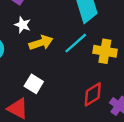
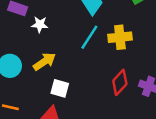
white star: (23, 25) -> (40, 24), moved
yellow arrow: (41, 43) -> (44, 62), moved

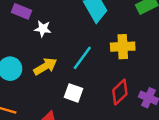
cyan line: (89, 37) -> (82, 58), moved
white square: (60, 88) -> (74, 93), moved

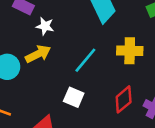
yellow arrow: (45, 66) -> (38, 54), moved

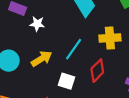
yellow arrow: (38, 54) -> (42, 59), moved
red diamond: (124, 99) -> (97, 71), moved

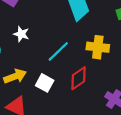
white star: (37, 24) -> (21, 34), moved
yellow arrow: (42, 59) -> (15, 76), moved

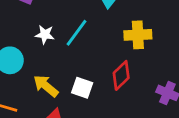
cyan line: (58, 51) -> (77, 33), moved
yellow arrow: (15, 76) -> (46, 86), turned -110

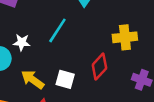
white star: (45, 35) -> (22, 42), moved
yellow cross: (138, 35) -> (125, 37), moved

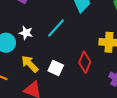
red diamond: (99, 66) -> (85, 62), turned -30

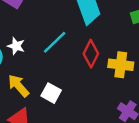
red diamond: (85, 62) -> (91, 54), moved

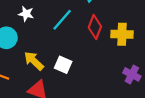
white star: (16, 46) -> (26, 14), moved

